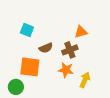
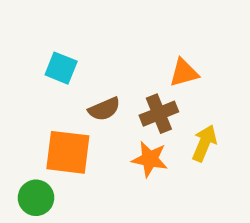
yellow arrow: (85, 80) -> (204, 143), moved

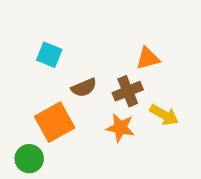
yellow arrow: (204, 143) -> (164, 115), turned 96
orange square: (68, 152) -> (55, 122), turned -36

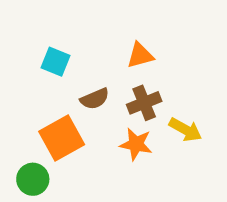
orange triangle: (148, 58) -> (140, 55), moved

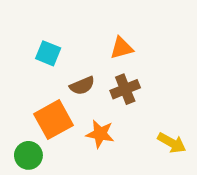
yellow arrow: (185, 130) -> (172, 143), moved
orange star: (136, 144) -> (100, 134), moved

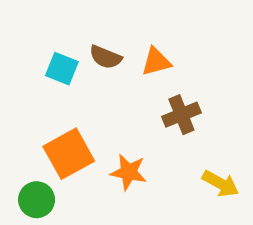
brown semicircle: (82, 86) -> (106, 57), moved, turned 45
brown cross: (125, 89) -> (181, 115), moved

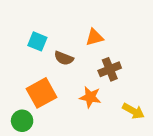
brown semicircle: (106, 57) -> (64, 58), moved
orange star: (129, 172) -> (90, 97), moved

